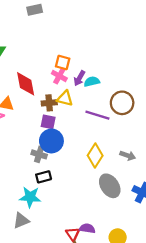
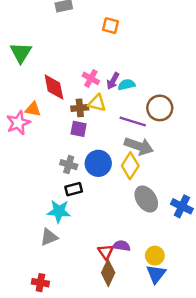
orange square: (63, 62) -> (111, 26), moved
blue circle: (51, 141) -> (98, 163), moved
gray arrow: (128, 156) -> (139, 146), moved, size x1.6

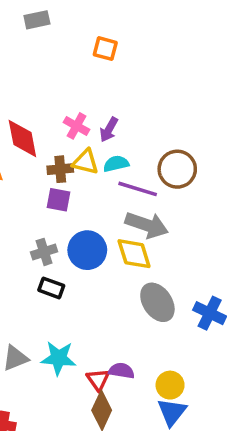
cyan semicircle: (127, 85) -> (116, 164), moved
gray cross: (69, 165) -> (44, 252), turned -35
yellow diamond: (130, 166) -> (134, 254), turned -50
black rectangle: (74, 189) -> (51, 288), turned 35
cyan star: (59, 211) -> (58, 358), moved

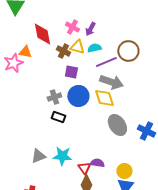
brown cross: (60, 169) -> (63, 51), turned 32
purple line: (138, 189) -> (106, 62), turned -40
purple square: (58, 200) -> (71, 72), moved

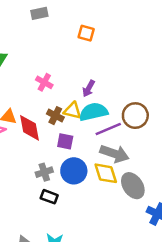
pink cross: (72, 27) -> (44, 82), moved
red diamond: (42, 34) -> (29, 128), moved
cyan semicircle: (94, 48) -> (93, 112), size x1.6
gray ellipse: (117, 125) -> (133, 186), moved

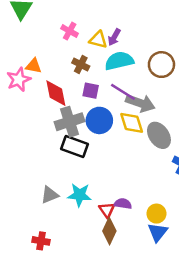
yellow triangle: (73, 111) -> (98, 40), moved
red diamond: (29, 128) -> (56, 93), moved
purple line: (108, 129) -> (123, 92), moved, turned 55
gray cross: (44, 172) -> (70, 122), size x1.6
black rectangle: (49, 197) -> (75, 147), size x1.5

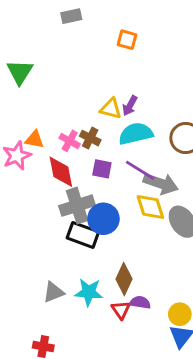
pink cross: (70, 31) -> (70, 141), moved
blue circle: (99, 120) -> (103, 219), moved
brown diamond: (109, 231) -> (124, 279), moved

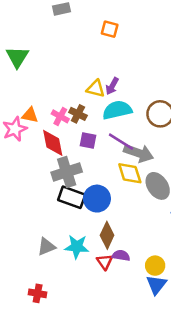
blue circle: (103, 219) -> (97, 199), moved

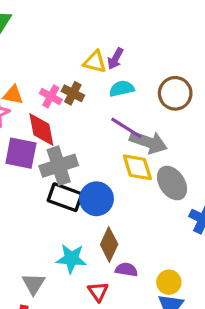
cyan semicircle: (117, 110) -> (122, 89), size x0.7
purple square: (88, 140) -> (21, 153), moved, size x1.5
gray triangle: (46, 247) -> (34, 284), moved, turned -36
red triangle: (105, 262) -> (98, 292), moved

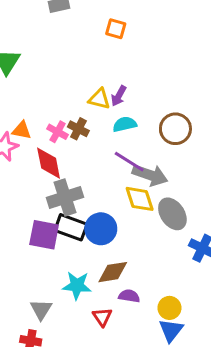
purple square: (21, 153) -> (44, 235), moved
brown diamond: (109, 244) -> (113, 272), turned 56

